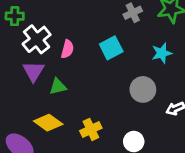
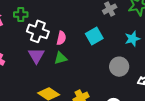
white cross: (37, 39) -> (38, 31), turned -30
green triangle: (58, 87) -> (61, 58), moved

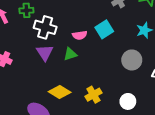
pink semicircle: (61, 38) -> (80, 35), moved, turned 72

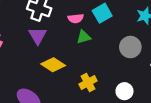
green triangle: (70, 54) -> (84, 37), moved
yellow diamond: (60, 92) -> (53, 65), moved

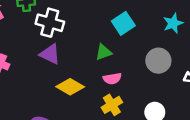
pink semicircle: (76, 18) -> (112, 79), moved
purple triangle: (38, 36) -> (50, 54), turned -30

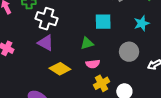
cyan square: (123, 23) -> (103, 22), turned 30
yellow cross: (112, 105) -> (102, 83), moved

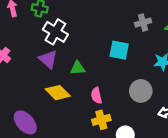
green triangle: (87, 43) -> (78, 68), moved
pink semicircle: (93, 64) -> (96, 95), turned 72

